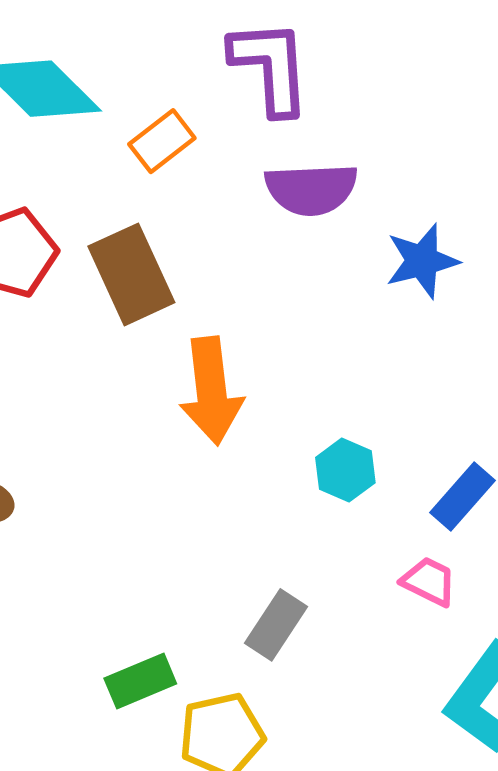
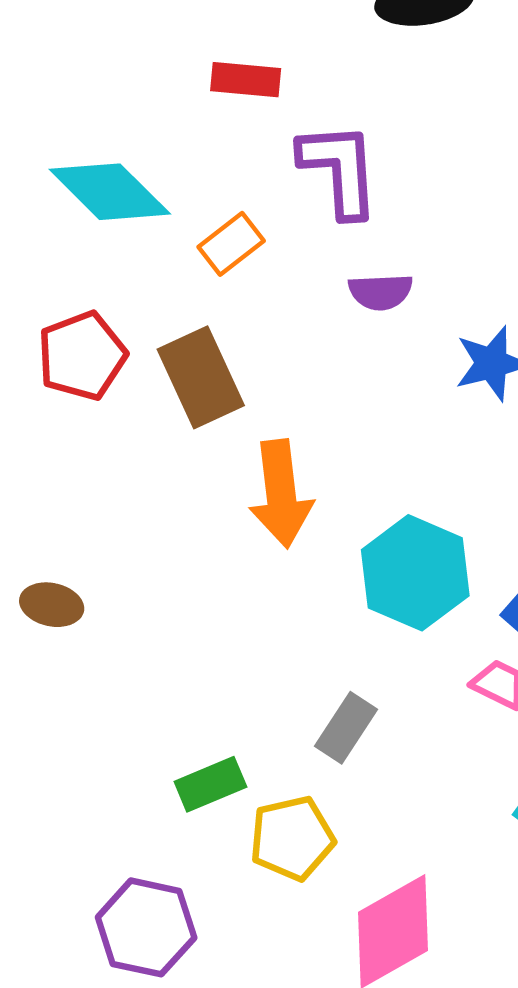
purple semicircle: (311, 189) -> (381, 292), size x0.7
cyan hexagon: (345, 470) -> (415, 573), size x1.8

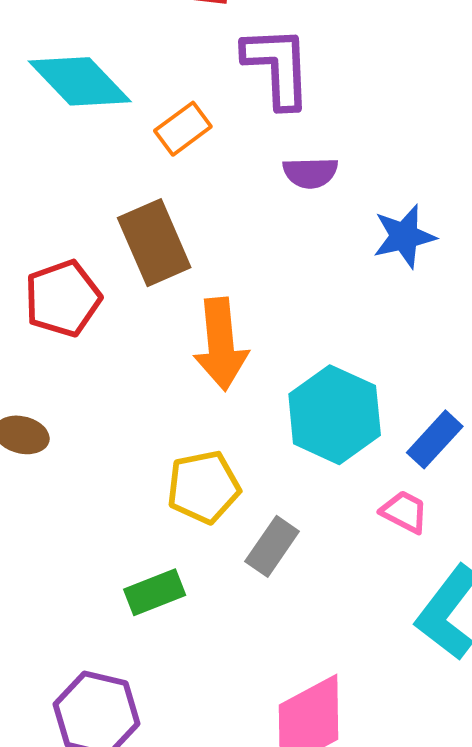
red pentagon: (82, 356) -> (63, 298), moved
yellow pentagon: (292, 838) -> (203, 487), moved

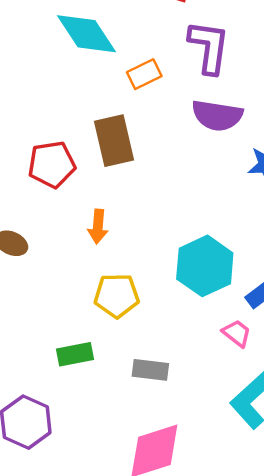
purple semicircle: (310, 173) -> (217, 115), size x1.5
orange arrow: (221, 344) -> (98, 227), moved, size x0.6
gray rectangle: (272, 546) -> (150, 370), moved, turned 52

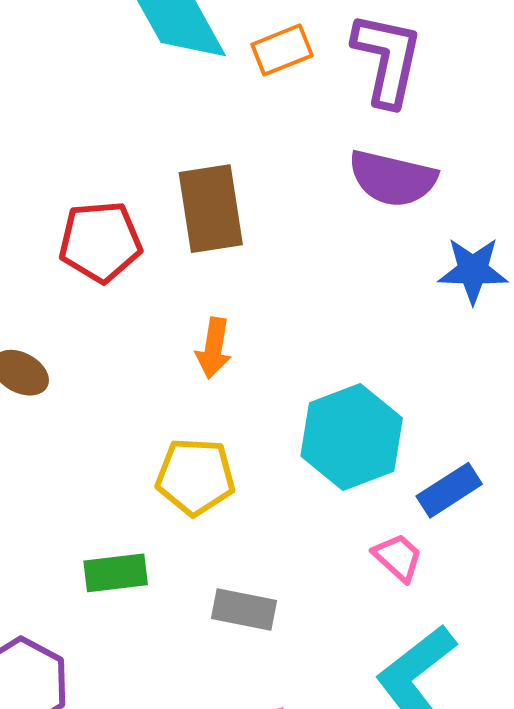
orange rectangle: (144, 74) -> (282, 50), moved
orange arrow: (98, 227) -> (214, 348), moved

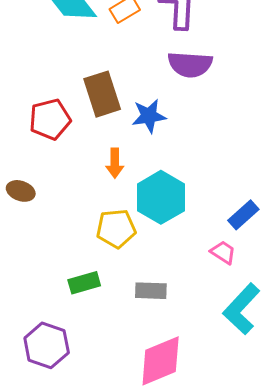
blue star: (473, 270) -> (149, 116), moved
cyan hexagon: (352, 437) -> (161, 197), moved

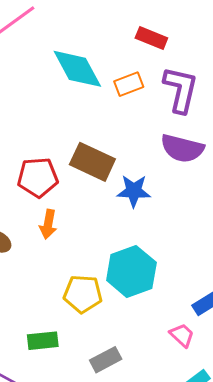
brown rectangle: (102, 94) -> (92, 162), turned -57
orange arrow: (115, 163) -> (48, 224), moved
gray rectangle: (151, 291) -> (106, 360), turned -40

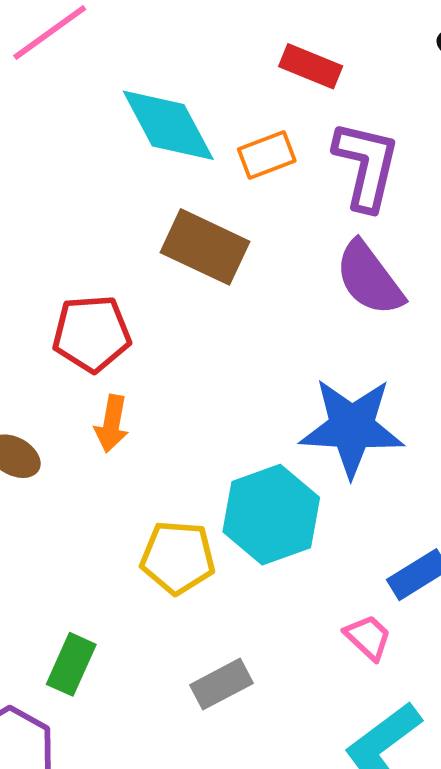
purple semicircle: (182, 148) -> (369, 278), turned 39
brown rectangle: (92, 162) -> (205, 247), moved
blue star: (134, 191) -> (352, 427), moved, size x1.6
green rectangle: (43, 341) -> (71, 664), moved, turned -60

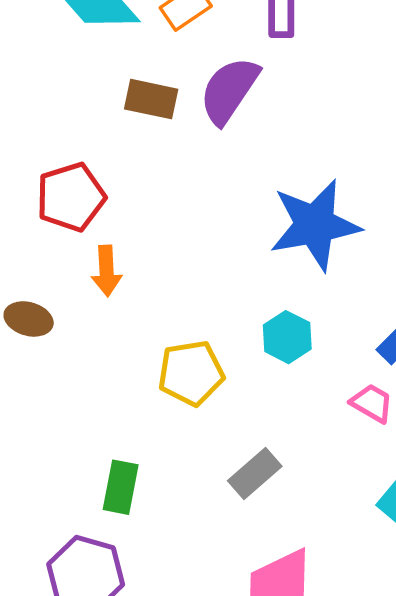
brown rectangle: (205, 247) -> (151, 99), size x0.7
purple semicircle: (369, 278) -> (229, 90), moved, turned 84
cyan hexagon: (271, 515) -> (287, 337), moved, size x0.6

